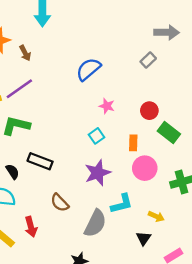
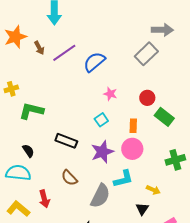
gray rectangle: (148, 60) -> (146, 54), size x1.6
purple line: (19, 89) -> (64, 53), moved
black rectangle: (40, 161) -> (66, 141), moved
pink circle: (145, 168) -> (132, 149), moved

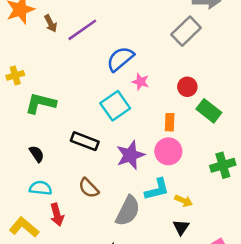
blue semicircle: (94, 62) -> (120, 59), moved
cyan square: (101, 120) -> (115, 106), moved, size x1.6
cyan semicircle: (18, 173) -> (41, 188), moved, size x0.7
yellow arrow: (153, 190) -> (184, 201), moved

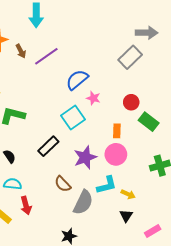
black rectangle: (85, 141) -> (48, 146), turned -65
brown semicircle: (89, 188) -> (63, 184), moved

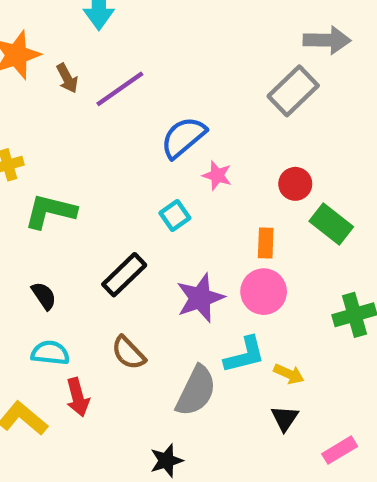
cyan square: (73, 118) -> (175, 216), size x0.6
brown semicircle: (63, 184) -> (128, 353), moved

